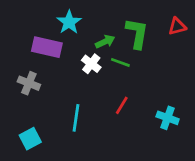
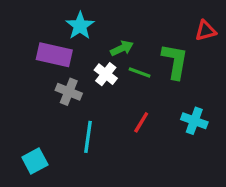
green L-shape: (137, 33) -> (175, 61), moved
gray cross: (29, 83) -> (69, 92), moved
cyan cross: (168, 118) -> (194, 121), moved

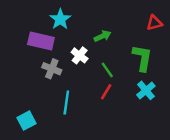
green arrow: (122, 48) -> (103, 36), moved
green L-shape: (175, 61) -> (142, 58), moved
green line: (140, 72) -> (107, 70), moved, turned 35
cyan cross: (194, 121) -> (146, 90), turned 30

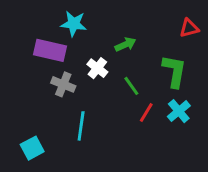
cyan star: (60, 19) -> (74, 24), turned -30
red line: (106, 92) -> (146, 113), moved

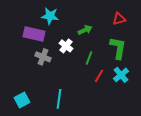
red triangle: (189, 28) -> (119, 19), moved
green line: (131, 86) -> (89, 58), turned 56
cyan line: (81, 126) -> (59, 99), moved

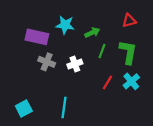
cyan star: (50, 16) -> (65, 25), moved
white cross: (66, 46) -> (75, 64), moved, turned 32
green line: (89, 58) -> (102, 51), moved

